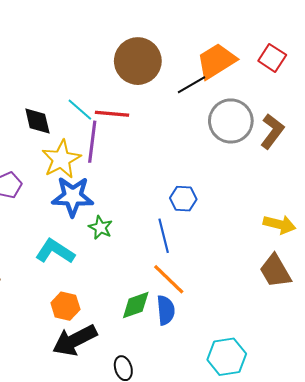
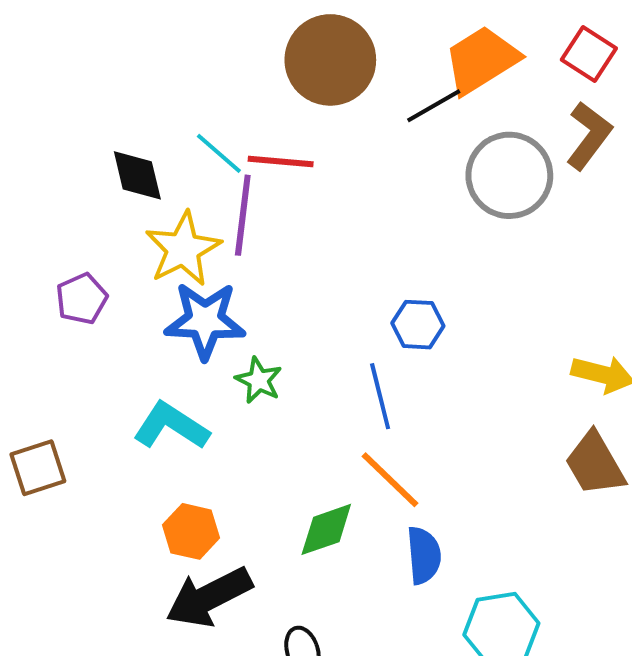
brown L-shape: (272, 131) -> (589, 136), moved
blue semicircle: (166, 310) -> (424, 555), moved

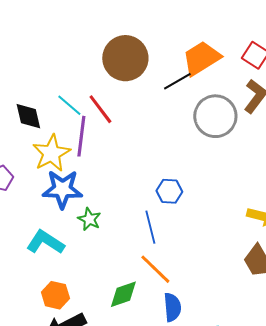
red line: (281, 161) -> (100, 109), turned 48

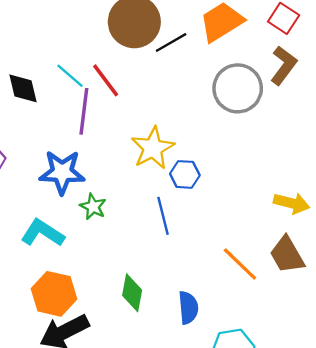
black line: (177, 81) -> (171, 42), moved
yellow star: (51, 153) -> (153, 148), moved
orange line: (155, 269) -> (240, 264), moved
green diamond: (123, 294) -> (132, 293), turned -60
orange hexagon: (55, 295) -> (54, 294), size x1.4

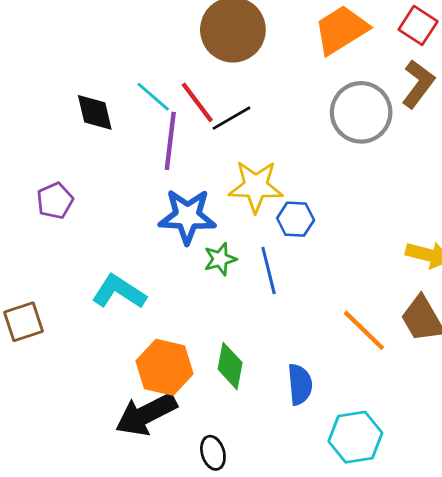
black line: (171, 42) -> (231, 118), moved
yellow star: (153, 148) -> (256, 186), turned 30
blue star: (62, 172) -> (187, 216), moved
green star: (93, 207) -> (220, 259), moved, turned 30
orange hexagon: (54, 294) -> (165, 367), moved

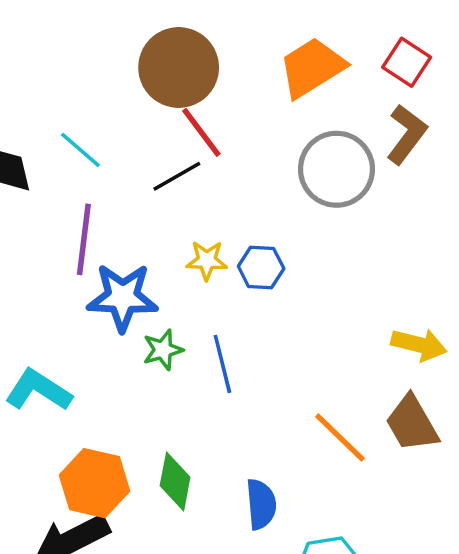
red line: (197, 102) -> (201, 132), moved
purple line: (170, 141) -> (84, 239), moved
yellow star: (256, 186) -> (207, 260), size x0.6
blue hexagon: (296, 219) -> (261, 267), moved

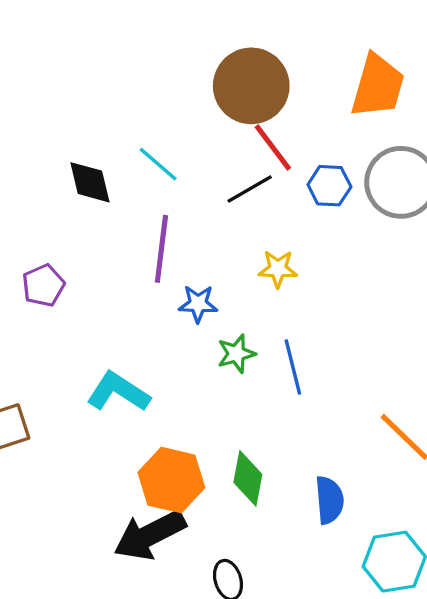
orange trapezoid: (312, 68) -> (378, 86), turned 138
blue hexagon: (261, 267) -> (329, 186), moved
blue star: (123, 297) -> (198, 304), size x0.6

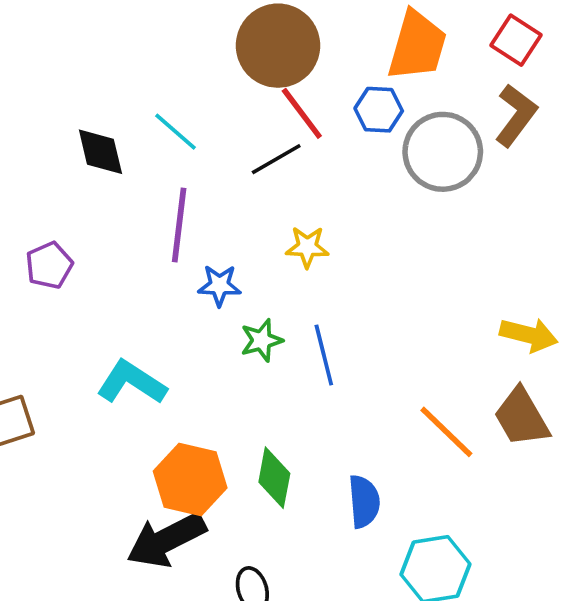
blue hexagon: (329, 186) -> (379, 110), moved

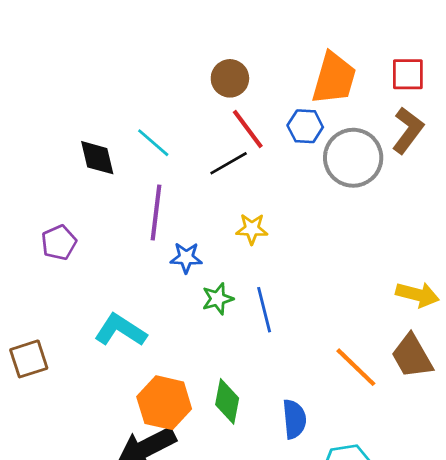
red square: (516, 40) -> (408, 74), turned -33
brown circle: (278, 46) -> (230, 78), size x0.6

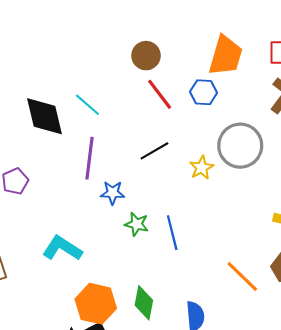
black diamond: (97, 158) -> (44, 116), size x1.4
gray circle: (353, 158) -> (240, 146), moved
black line: (229, 163) -> (154, 151), moved
yellow star: (252, 229) -> (201, 168), moved, turned -30
green star: (218, 299) -> (137, 224), turned 30

